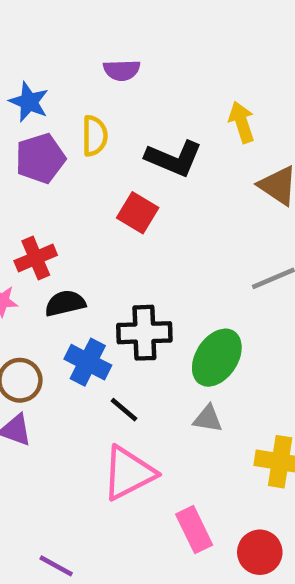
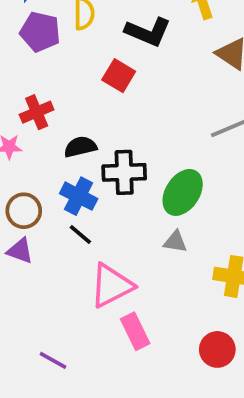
purple pentagon: (40, 158) -> (40, 32), turned 30
black semicircle: (65, 303) -> (80, 147), moved
black line: (124, 410) -> (80, 234), moved
pink rectangle: (194, 530) -> (135, 331), moved

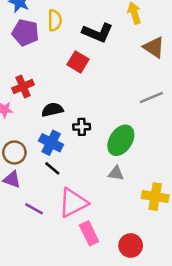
black cross: (124, 172) -> (82, 127), size x0.6
red circle: (217, 349) -> (131, 245), moved
purple line: (53, 360) -> (34, 209), moved

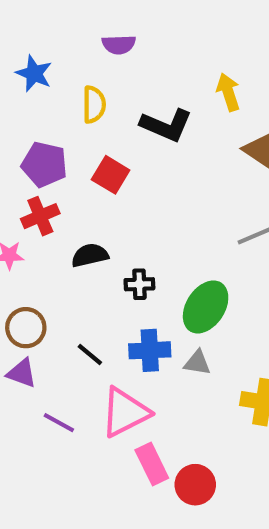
purple pentagon: (25, 33) -> (44, 164), moved
red square: (78, 62) -> (111, 175), moved
blue cross: (51, 143) -> (150, 350), moved, turned -30
red circle: (131, 245) -> (195, 485), moved

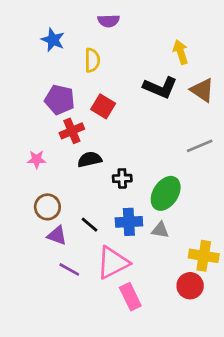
black L-shape: (166, 125) -> (160, 87), moved
red cross: (40, 216) -> (72, 131), moved
purple triangle: (22, 373) -> (57, 235), moved
red circle: (195, 485) -> (190, 286), moved

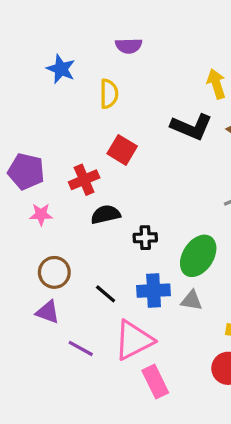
purple pentagon: (60, 100) -> (26, 171), moved
purple triangle: (57, 235) -> (48, 312), moved

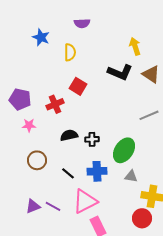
black semicircle: (106, 214) -> (69, 135), moved
gray triangle: (192, 300) -> (131, 176), moved
purple triangle: (48, 312) -> (33, 206), moved, turned -42

